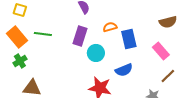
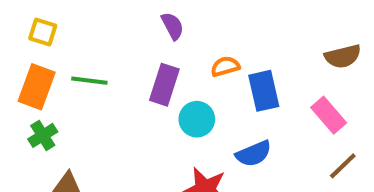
orange rectangle: (17, 37) -> (37, 87), turned 60

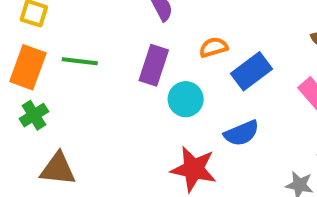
blue rectangle: (264, 91) -> (252, 71), turned 66

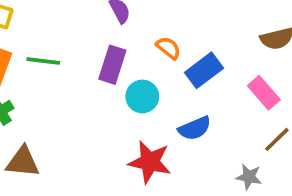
orange semicircle: (214, 47) -> (168, 48), turned 55

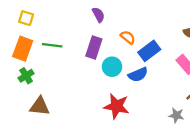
blue semicircle: (195, 128) -> (138, 75), moved

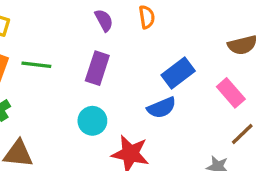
orange semicircle: (128, 37) -> (147, 17), moved, turned 42
cyan circle: (112, 67) -> (92, 121), moved

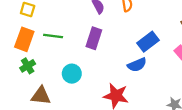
cyan circle: (92, 121) -> (72, 74), moved

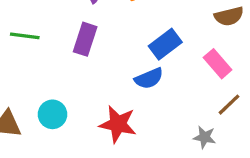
cyan circle: (72, 74) -> (52, 114), moved

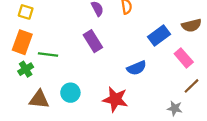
green line: (25, 36) -> (48, 55), moved
purple rectangle: (85, 39) -> (93, 41), turned -50
blue rectangle: (165, 44) -> (159, 35), moved

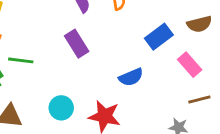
brown line: (191, 86) -> (199, 99), turned 30
cyan circle: (70, 93) -> (61, 108), moved

